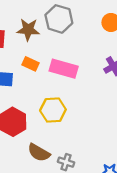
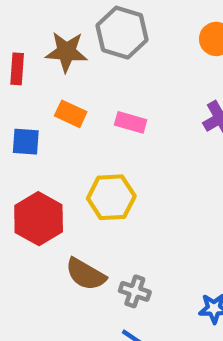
pink rectangle: (64, 69) -> (131, 122), size x0.6

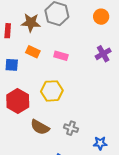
gray cross: (135, 291) -> (71, 128), moved

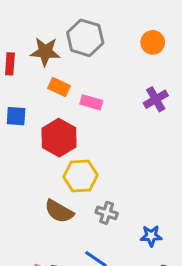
orange rectangle: (33, 52) -> (59, 87), moved
yellow hexagon: (52, 91) -> (81, 176), moved
red hexagon: (18, 101) -> (59, 138), moved

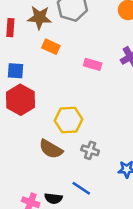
pink rectangle: (91, 102) -> (93, 64), moved
red hexagon: (59, 138) -> (21, 100), moved

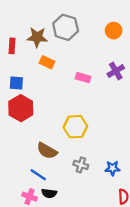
yellow hexagon: (69, 120) -> (75, 127), moved
gray cross: (90, 150) -> (81, 165), moved
blue line: (81, 188) -> (38, 175), moved

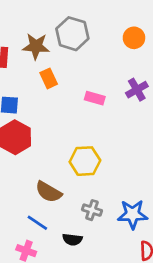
orange rectangle: (47, 62) -> (49, 78), turned 40
blue star: (112, 168) -> (133, 214), size x1.5
black semicircle: (49, 193) -> (72, 239), moved

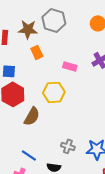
yellow hexagon: (85, 161) -> (54, 92), moved
brown semicircle: (49, 192) -> (32, 116), moved, turned -90

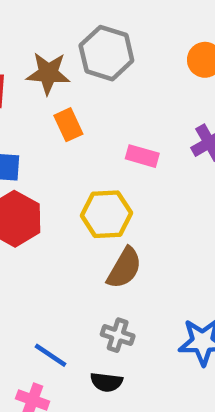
brown semicircle: (32, 116) -> (124, 268), moved
gray cross: (68, 146) -> (118, 335), moved

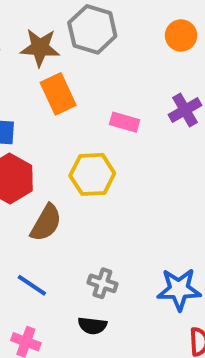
orange rectangle: (68, 125) -> (58, 94), size x1.4
brown semicircle: (124, 268) -> (46, 223), moved
blue line: (50, 355) -> (32, 285), moved

